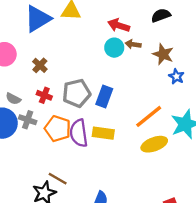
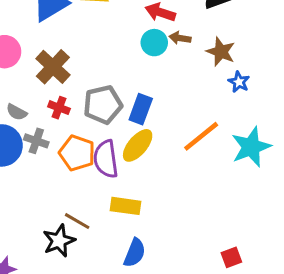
brown cross: (40, 65) -> (53, 67), size x1.6
yellow rectangle: (103, 133) -> (126, 206), moved
yellow ellipse: (154, 144) -> (138, 145), moved, turned -30

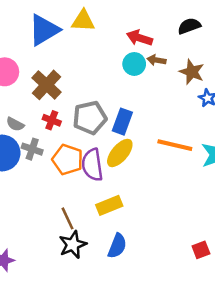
orange line: (201, 136) -> (175, 145), turned 52
yellow rectangle: (126, 206) -> (109, 205), turned -30
brown line: (77, 221) -> (67, 218), turned 35
black star: (59, 241) -> (73, 245), moved

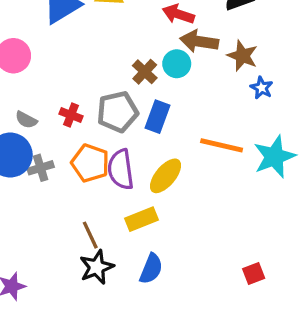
brown arrow: (156, 60) -> (199, 41), size x1.6
cyan circle: (134, 64) -> (177, 64), moved
brown cross: (47, 85) -> (145, 72), moved, size x0.7
gray cross: (32, 149) -> (41, 168), moved, turned -36
yellow ellipse: (120, 153) -> (166, 176), moved

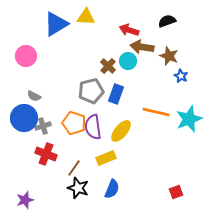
red cross: (71, 115) -> (46, 154), moved, size x1.5
brown line: (90, 235) -> (74, 168), turned 60
black star: (97, 267) -> (78, 188), turned -30

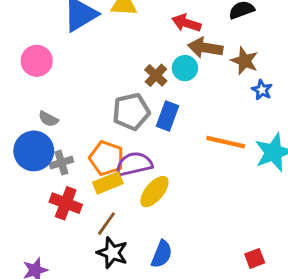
purple semicircle: (93, 127) -> (134, 164), turned 85
yellow ellipse: (121, 131) -> (154, 192), moved
yellow rectangle: (106, 158) -> (108, 183), moved

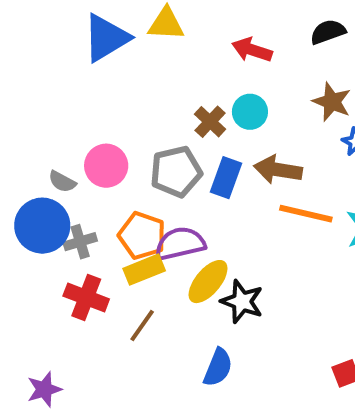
brown arrow: (205, 48) -> (278, 170), moved
pink circle: (37, 61) -> (106, 166), moved
black star: (112, 253) -> (242, 301), moved

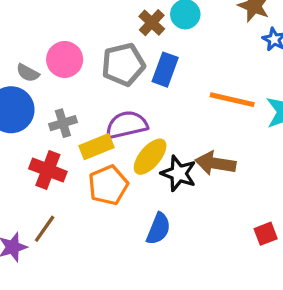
brown arrow: (278, 170) -> (215, 163), moved
orange pentagon: (142, 236) -> (108, 185), moved, turned 30
gray cross: (80, 242) -> (63, 123), moved
brown line: (142, 325) -> (45, 229), moved

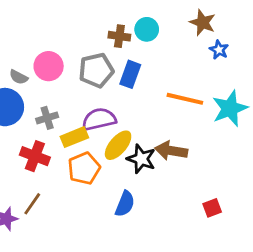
brown cross: (152, 23) -> (119, 36), turned -35

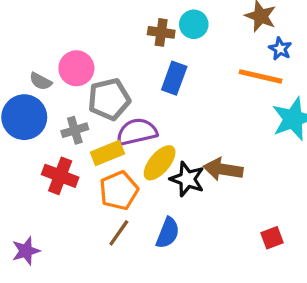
gray pentagon: (96, 70) -> (109, 99), moved
orange line: (185, 99) -> (261, 76), moved
brown line: (32, 204) -> (119, 233), moved

